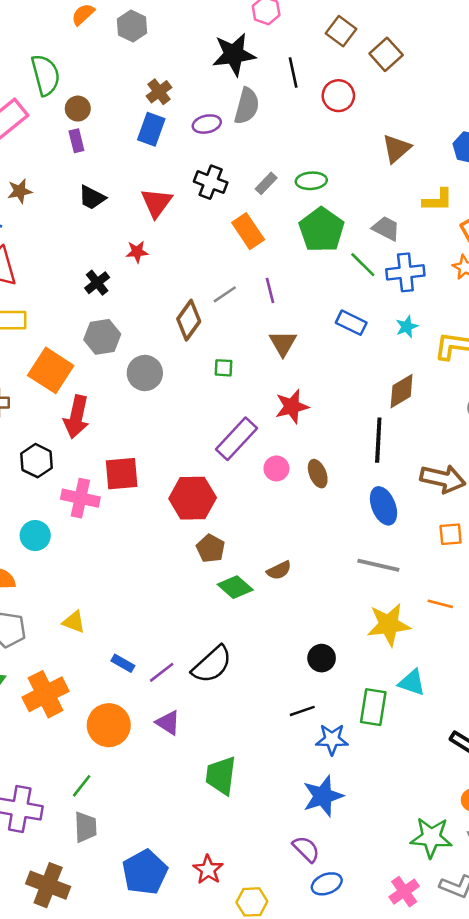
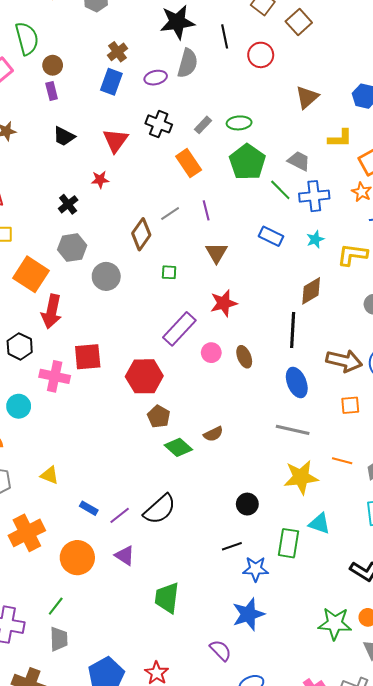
green star: (431, 837) -> (335, 624), moved
purple semicircle: (306, 849) -> (221, 650), moved

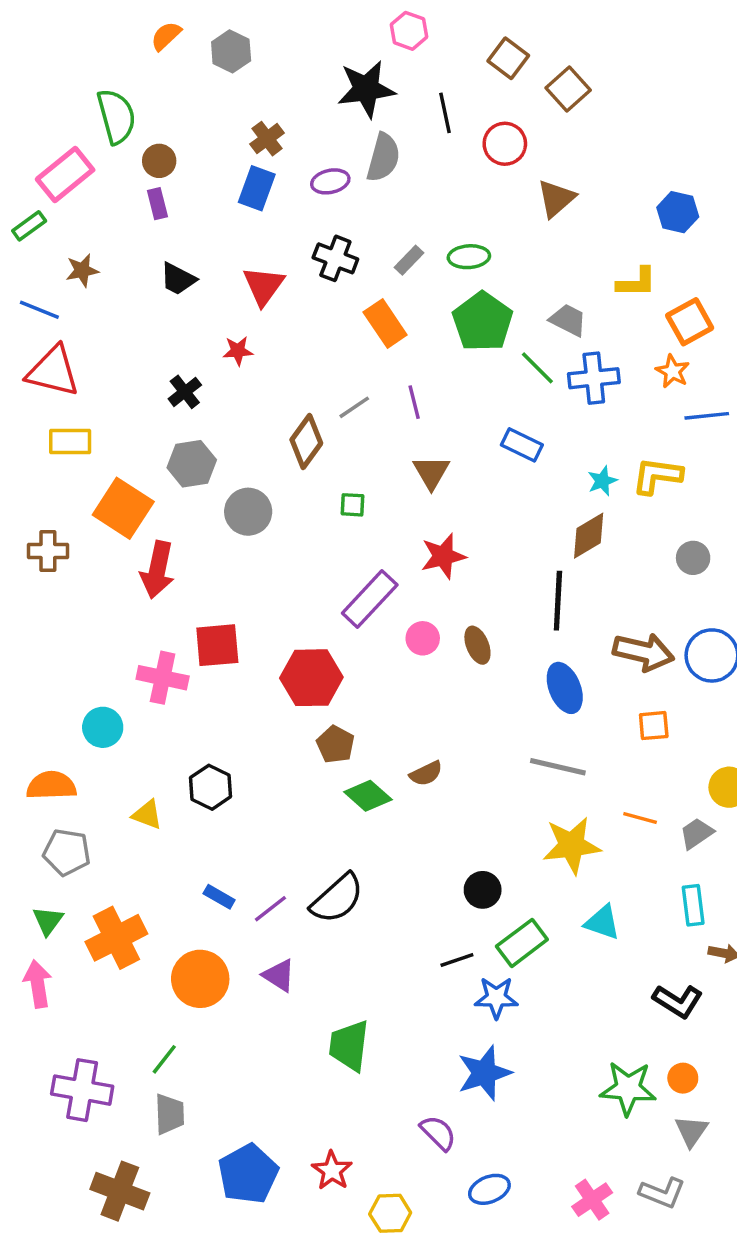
brown triangle: (307, 97) -> (556, 199), moved
cyan star: (315, 239) -> (602, 481), moved
black hexagon: (20, 346) -> (210, 787), moved
yellow triangle: (50, 475) -> (147, 815), moved
green rectangle: (289, 543) -> (522, 943), moved, turned 44

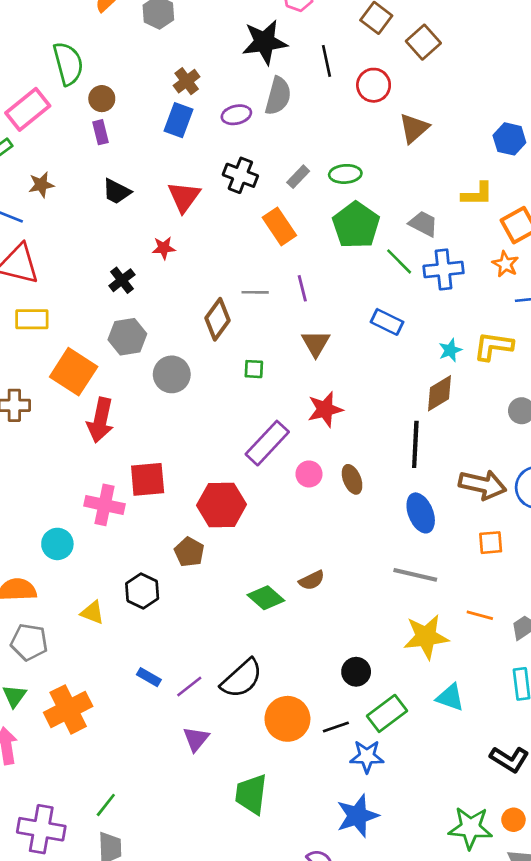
gray line: (354, 407) -> (255, 292), turned 35
brown pentagon: (335, 744) -> (189, 552), moved
purple triangle: (279, 975) -> (196, 739), turned 36
orange circle: (200, 979) -> (287, 719), moved

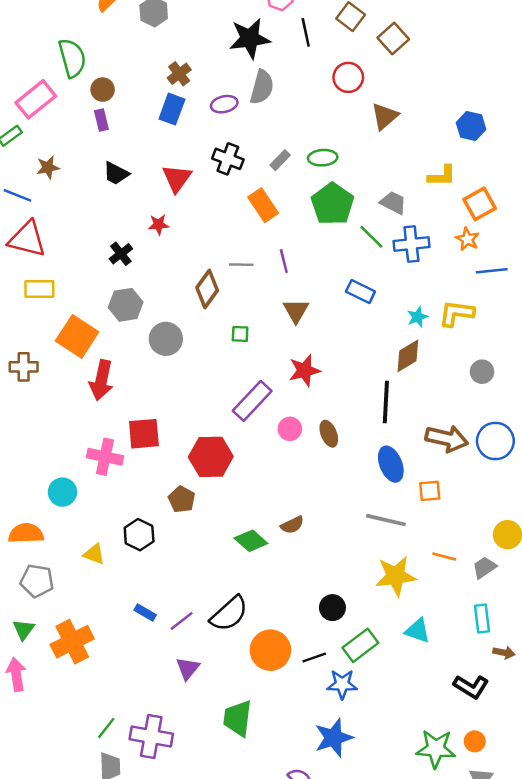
black line: (326, 61) -> (306, 32), moved
orange square: (491, 543) -> (430, 491), moved
purple cross: (41, 829) -> (151, 736), moved

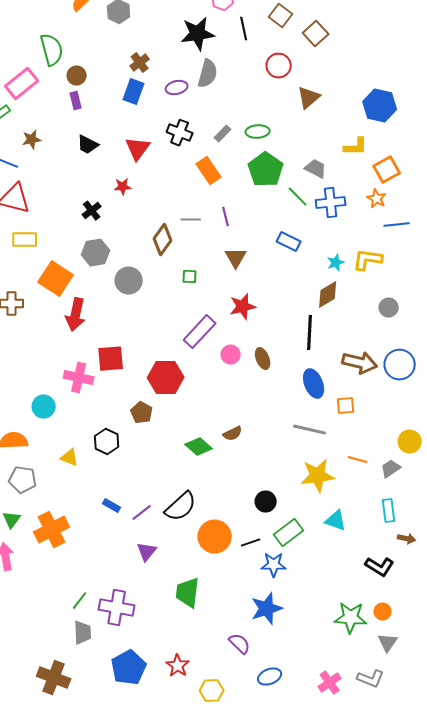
blue hexagon: (471, 126) -> (380, 106), size x1.4

